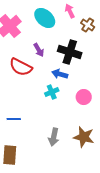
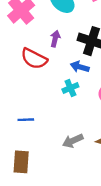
purple arrow: (39, 50) -> (55, 39), turned -136
gray arrow: (54, 137) -> (73, 141), turned 54

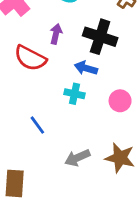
cyan cross: (70, 88) -> (74, 94), turned 35
blue line: (26, 120) -> (37, 125), moved, turned 56

